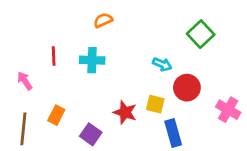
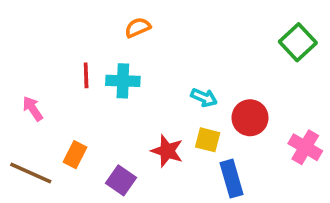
green square: (201, 34) -> (298, 42), moved
red line: (54, 56) -> (86, 75), moved
cyan arrow: (162, 64) -> (204, 97), moved
brown line: (23, 129) -> (31, 173), turned -72

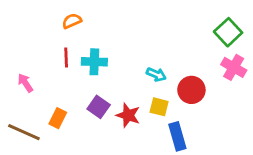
orange semicircle: (138, 27) -> (72, 21), moved
pink cross: (305, 147) -> (234, 67), moved
purple square: (121, 180) -> (99, 107), moved

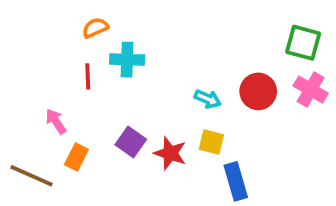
green square: (228, 32) -> (303, 43), turned -32
cyan cross: (94, 62) -> (127, 60), moved
pink arrow: (25, 83) -> (56, 121), moved
red circle: (191, 90) -> (258, 91), moved

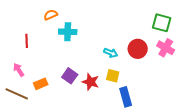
red line: (88, 76) -> (27, 41), moved
pink arrow: (56, 121) -> (19, 70), moved
orange rectangle: (76, 157) -> (41, 84), turned 40

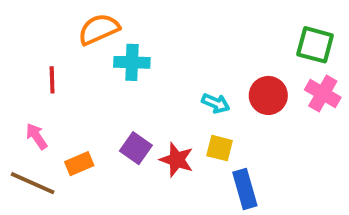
orange semicircle: (51, 15) -> (99, 29), size x1.5

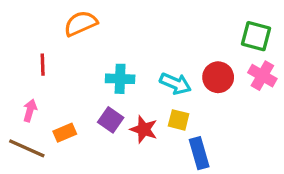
cyan cross: (132, 62) -> (120, 79), moved
cyan arrow: (216, 103) -> (175, 84), size x1.4
pink arrow: (36, 136) -> (30, 110), turned 50

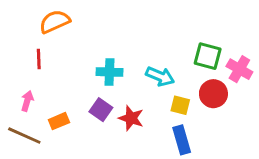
orange semicircle: (81, 23) -> (55, 21), moved
green square: (256, 36) -> (208, 56), moved
red circle: (218, 77) -> (213, 94), moved
yellow square: (179, 120) -> (180, 105), moved

